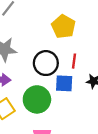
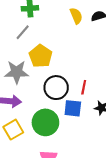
yellow pentagon: (63, 26) -> (41, 56), moved

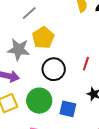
red line: (84, 87) -> (86, 64), moved
blue square: (73, 108) -> (68, 109), moved

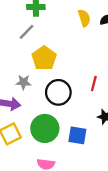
gray star: (19, 50) -> (23, 82), moved, size x0.6

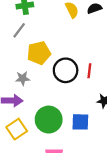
yellow pentagon: (44, 58) -> (39, 53), turned 30
black circle: (58, 92) -> (66, 70), moved

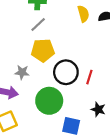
gray line: (19, 30) -> (38, 24), moved
green circle: (49, 120) -> (49, 101), moved

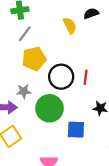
yellow semicircle: (83, 14) -> (70, 26), moved
gray star: (22, 72) -> (24, 91), moved

